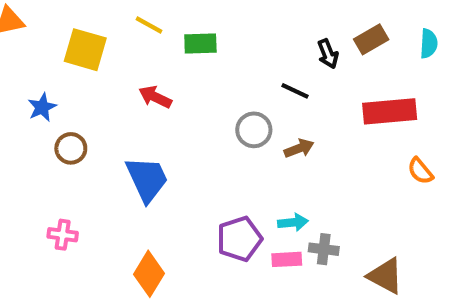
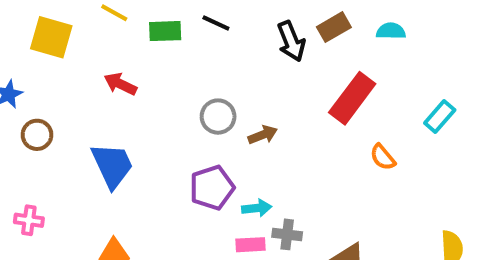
cyan semicircle: (429, 44) -> (391, 31), turned -92
black arrow: (328, 54) -> (291, 41), size x1.4
black line: (295, 91) -> (216, 23), moved
red rectangle: (390, 111) -> (352, 98), turned -48
purple pentagon: (239, 239) -> (212, 188), moved

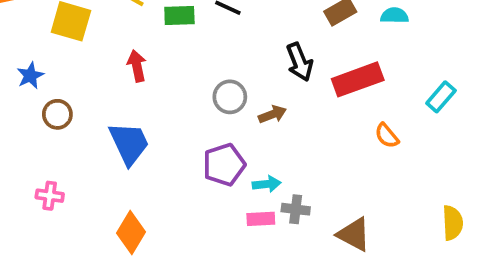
black arrow: (291, 41) -> (300, 62), moved
red arrow: (120, 84) -> (137, 66), turned 52
red rectangle: (352, 98) -> (358, 79), turned 33

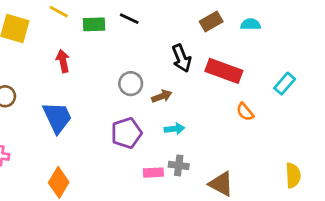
red rectangle: (358, 79) -> (224, 71), turned 40
cyan arrow: (267, 184) -> (174, 129), moved

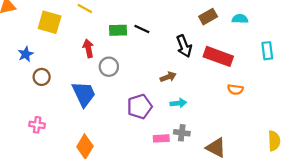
black line: (129, 19) -> (142, 29), moved
green rectangle: (94, 24) -> (118, 30), moved
gray circle: (131, 84) -> (109, 67), moved
cyan rectangle: (285, 84) -> (267, 51), moved, turned -48
orange semicircle: (245, 112) -> (235, 89), turned -42

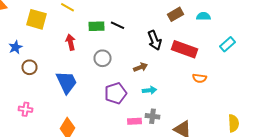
cyan rectangle: (267, 51) -> (228, 44), turned 56
gray circle: (109, 67) -> (102, 58), moved

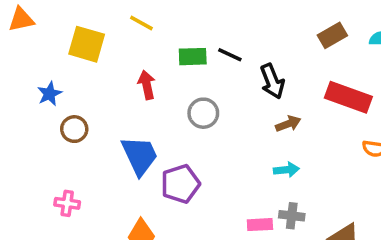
black arrow: (154, 40) -> (272, 81), moved
brown arrow: (140, 67) -> (288, 124), moved
purple pentagon: (116, 93) -> (180, 184), moved

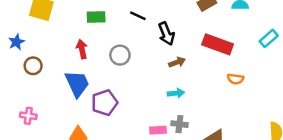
green rectangle: (193, 57) -> (96, 17), moved
red arrow: (147, 85) -> (82, 49), moved

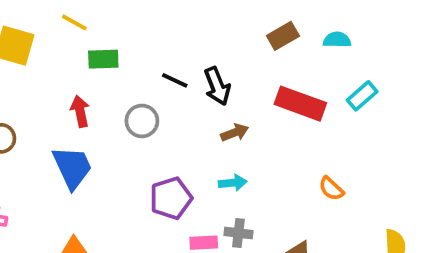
black line: (138, 16) -> (175, 80), moved
cyan rectangle: (269, 38) -> (362, 96), moved
orange semicircle: (235, 79) -> (331, 189), moved, turned 35
purple pentagon: (104, 103) -> (171, 198), moved

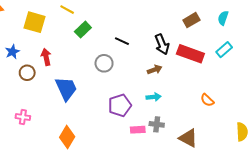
brown rectangle: (283, 36) -> (191, 20), moved
cyan semicircle: (337, 40) -> (223, 18), moved, turned -72
green rectangle: (103, 59) -> (83, 30), turned -42
black arrow: (217, 86) -> (162, 44), moved
red arrow: (80, 111) -> (46, 57), moved

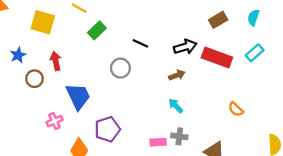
black arrow: (162, 44) -> (185, 47), turned -84
cyan arrow: (154, 97) -> (176, 106), turned -128
purple pentagon: (120, 105) -> (107, 129), moved
pink cross: (23, 117) -> (55, 121), moved, turned -32

